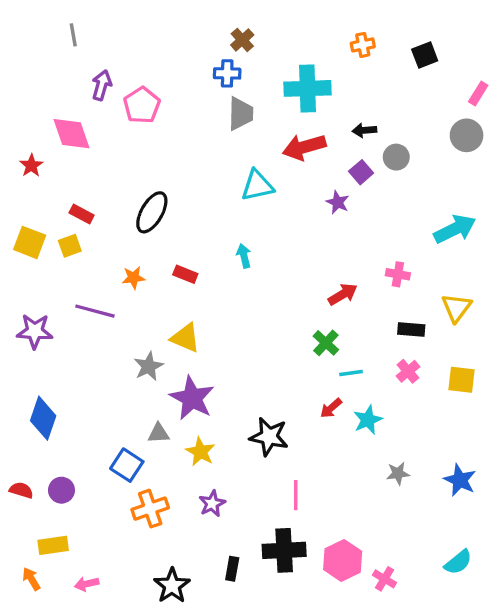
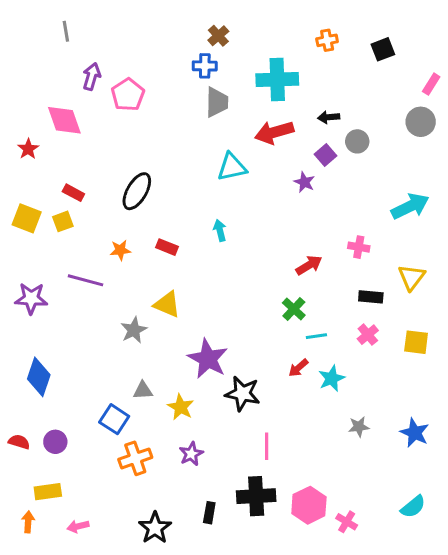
purple star: (192, 398) -> (208, 359), moved
orange arrow: (31, 579) -> (28, 522), turned 35

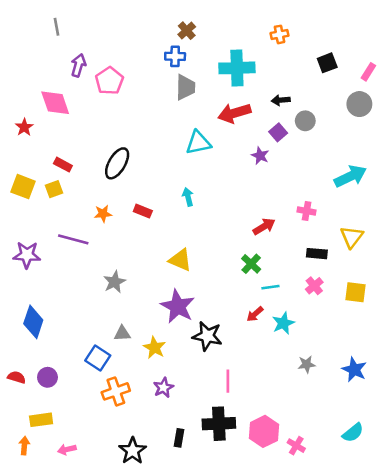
black square: (383, 49) -> (327, 63), moved
yellow triangle: (167, 304) -> (180, 260), moved

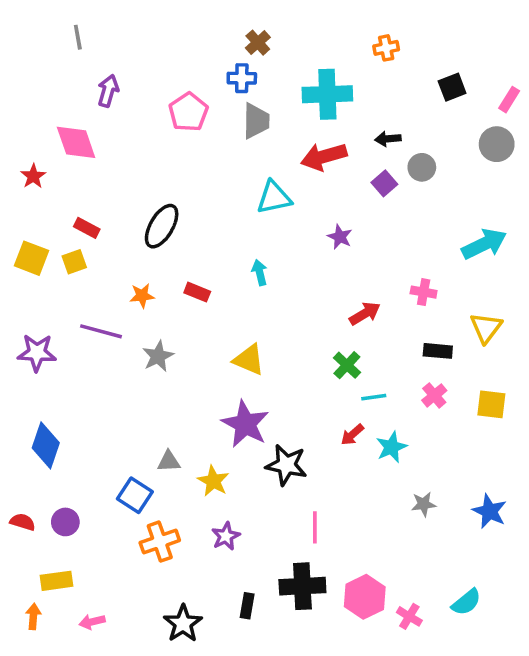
pink pentagon: (109, 81) -> (188, 112), moved
purple star: (260, 156) -> (340, 237), moved
gray star: (115, 282) -> (158, 356), moved
cyan semicircle: (353, 433) -> (466, 602), moved

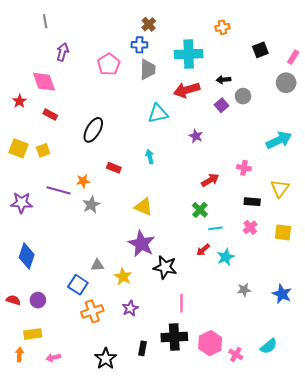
red rectangle: (87, 228) -> (50, 115), moved
orange star: (142, 296) -> (83, 181), moved

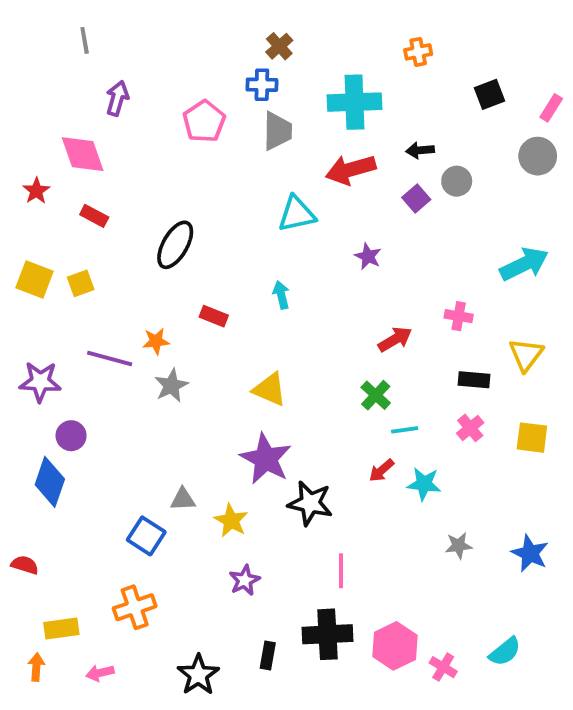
cyan star: (226, 257) -> (424, 484), turned 30
purple circle: (38, 300) -> (71, 436), moved
orange cross: (92, 311) -> (135, 607), moved

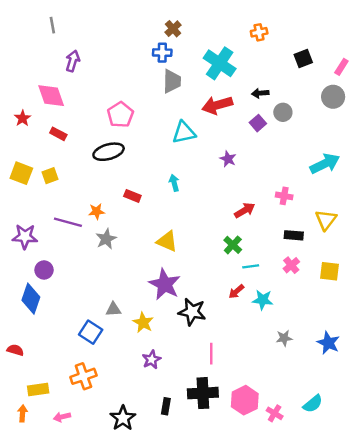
cyan cross: (354, 102) -> (220, 63), turned 36
pink pentagon: (204, 121) -> (120, 115), moved
black ellipse: (175, 245) -> (109, 152), turned 44

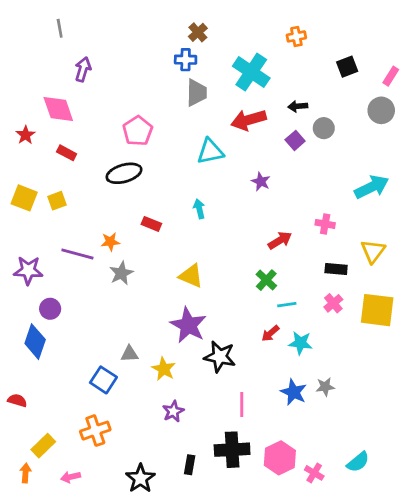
yellow square: (330, 271) -> (377, 310), size x1.5
blue star: (328, 343) -> (294, 392), moved
yellow rectangle: (38, 389) -> (43, 446), turned -36

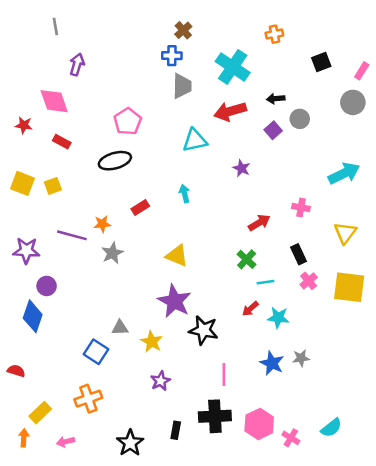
red star: (25, 135) -> (24, 125), turned -30
red rectangle: (151, 224) -> (140, 207), turned -54
black rectangle: (336, 269) -> (298, 254), moved, turned 60

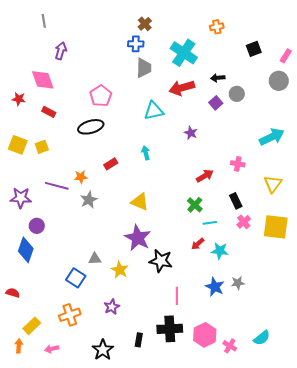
purple star: (160, 381) -> (112, 307), moved

